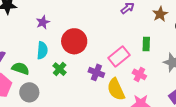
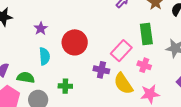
green rectangle: (146, 44) -> (146, 34), size x1.5
green cross: (60, 69) -> (65, 86), moved, turned -32

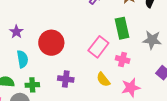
purple cross: (101, 70) -> (66, 79), moved
yellow semicircle: (123, 84) -> (103, 79), size x0.7
green cross: (65, 86) -> (32, 85), moved

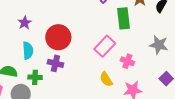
green rectangle: (122, 28) -> (124, 18), moved
purple cross: (66, 79) -> (55, 63), moved

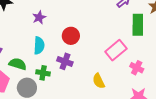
red circle: (58, 37) -> (71, 36), size x0.7
yellow semicircle: (106, 79) -> (99, 81), moved

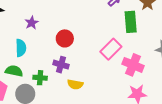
cyan semicircle: (39, 46) -> (21, 48), moved
pink cross: (137, 68) -> (133, 65), size x1.5
yellow semicircle: (99, 81) -> (75, 84), moved, turned -49

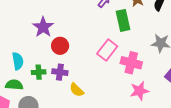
purple star: (32, 23) -> (43, 27), moved, size x1.5
green cross: (40, 78) -> (39, 72), moved
yellow semicircle: (75, 84) -> (77, 90), turned 42

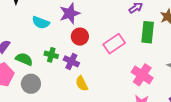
pink rectangle: (107, 50) -> (114, 44), moved
cyan semicircle: (18, 61) -> (41, 23), moved, turned 102

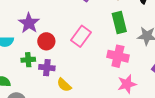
green rectangle: (148, 32) -> (119, 23), moved
green cross: (51, 55) -> (28, 60), moved

